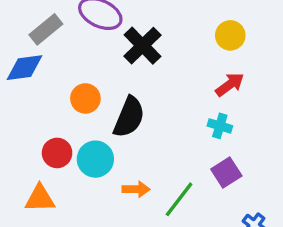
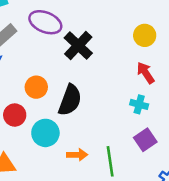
red arrow: (230, 85) -> (146, 73), turned -85
red circle: (57, 153) -> (15, 115), moved
green line: (179, 199) -> (110, 161), turned -44

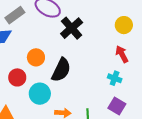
purple square: (145, 140) -> (117, 106), turned -30

